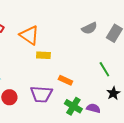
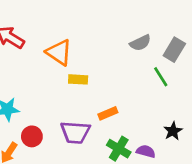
green line: (104, 69) -> (161, 77), moved
orange rectangle: (65, 80) -> (108, 113), turned -48

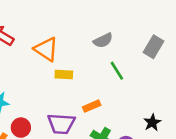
gray semicircle: (140, 43) -> (103, 40), moved
green line: (161, 77) -> (117, 71), moved

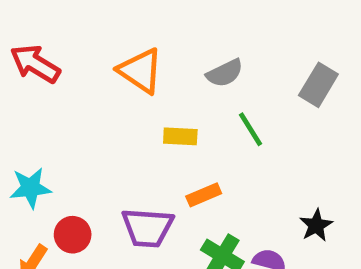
orange triangle: (46, 49) -> (140, 71), moved
yellow rectangle: (64, 75) -> (180, 136), moved

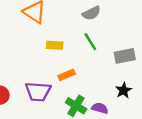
gray semicircle: (225, 73) -> (91, 13), moved
gray rectangle: (318, 85) -> (125, 56), moved, turned 48

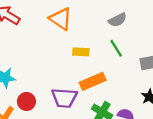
orange rectangle: (67, 75) -> (93, 81), size x1.5

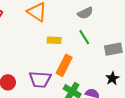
orange rectangle: (93, 81) -> (64, 65), turned -40

